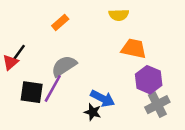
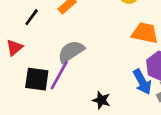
black line: (19, 52) -> (32, 17), moved
blue arrow: (103, 98) -> (142, 82), moved, turned 35

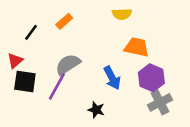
black square: (37, 79) -> (25, 82), moved
blue arrow: (142, 82) -> (112, 78), moved

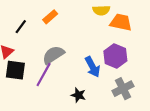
orange trapezoid: (137, 47) -> (121, 22), moved
purple hexagon: (151, 78) -> (115, 56), moved
gray cross: (160, 102) -> (123, 89), moved

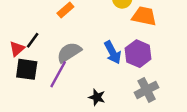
black line: (21, 27) -> (33, 40), moved
blue arrow: (93, 67) -> (113, 52), moved

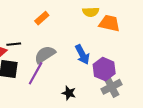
black line: (33, 40) -> (14, 44), turned 48
purple hexagon: (138, 54) -> (104, 69), moved

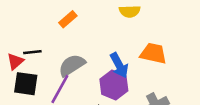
orange trapezoid: (109, 23) -> (153, 53), moved
purple hexagon: (104, 69) -> (114, 85), moved

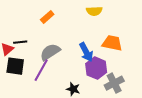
purple hexagon: (114, 85) -> (96, 68), moved

